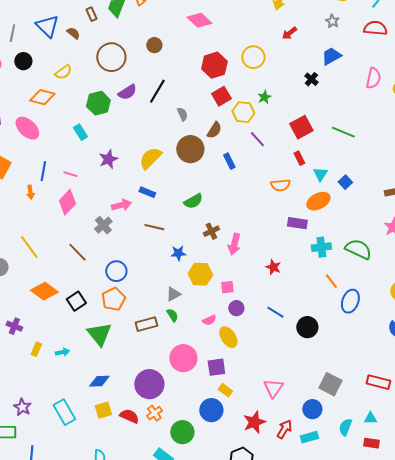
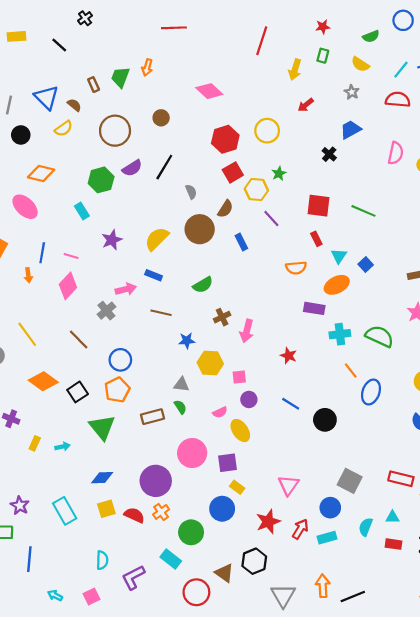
yellow semicircle: (63, 72) -> (64, 129), moved
red square: (301, 127) -> (319, 206), turned 35
gray triangle: (173, 294) -> (181, 384), turned 35

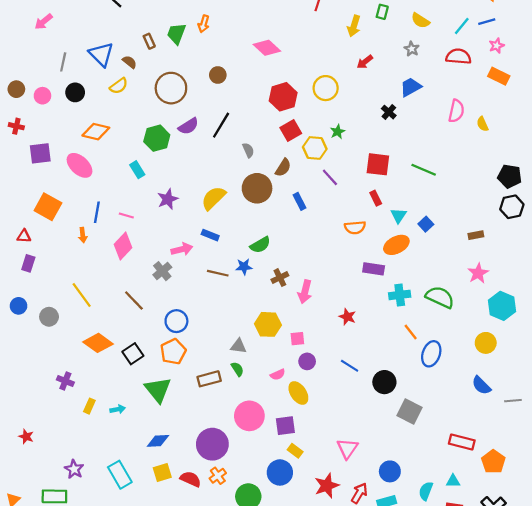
blue star: (187, 341) -> (244, 267), moved
gray square: (350, 481) -> (409, 412), moved

